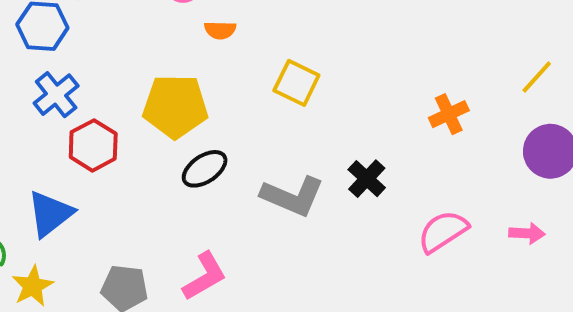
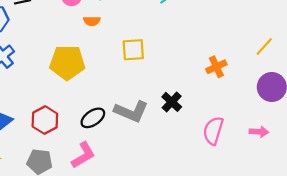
yellow square: (296, 83) -> (133, 50), turned -30
red hexagon: (93, 145) -> (45, 120), moved
black ellipse: (205, 169) -> (93, 118), moved
pink semicircle: (443, 231) -> (213, 131), turned -40

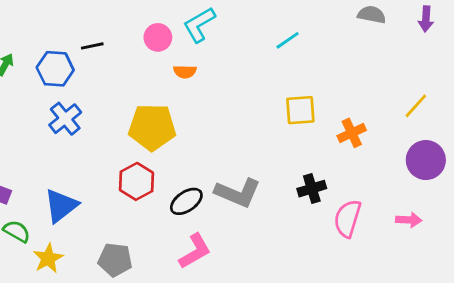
yellow square: (133, 50) -> (300, 110), moved
black cross: (172, 102) -> (312, 189), moved, turned 30
red hexagon: (45, 120) -> (136, 181), moved
pink L-shape: (83, 155) -> (195, 251), moved

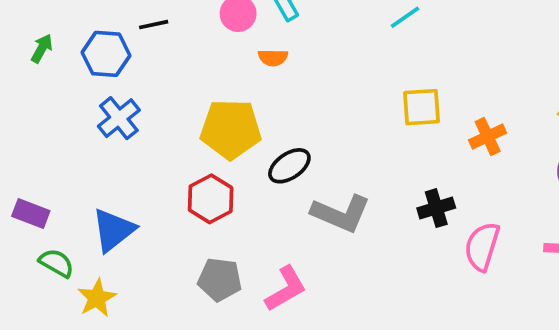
black ellipse: (186, 201) -> (289, 166), moved
gray pentagon: (115, 260) -> (220, 280), moved

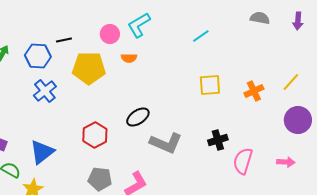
yellow pentagon: (231, 129) -> (89, 68), moved
orange cross: (488, 136) -> (254, 91), moved

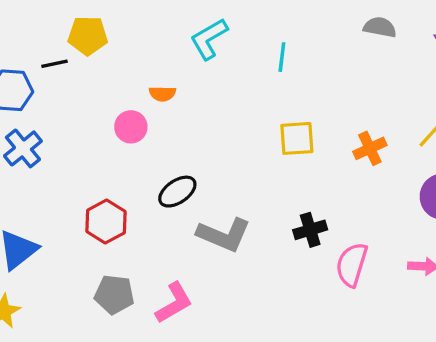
cyan L-shape: (139, 25) -> (209, 39), moved
pink circle: (110, 34) -> (131, 127), moved
cyan line: (201, 36) -> (282, 57), turned -48
yellow pentagon: (89, 68) -> (88, 36), moved, size x0.7

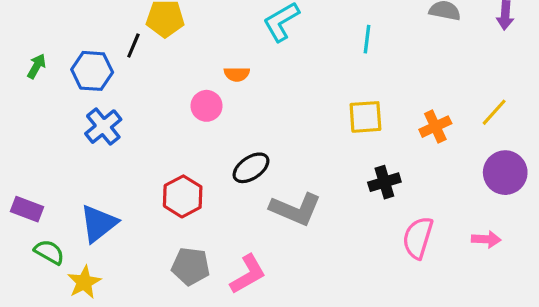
cyan line: (282, 57) -> (367, 39), moved
black line: (54, 64) -> (133, 45), turned -55
black cross: (310, 230) -> (384, 182), moved

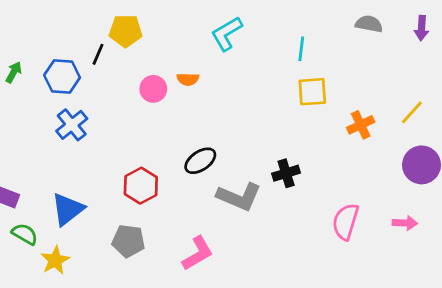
pink circle: (207, 106) -> (153, 89), moved
yellow square: (365, 117) -> (312, 92), moved
black cross: (384, 182) -> (286, 173), moved
gray pentagon: (191, 266) -> (128, 241), moved

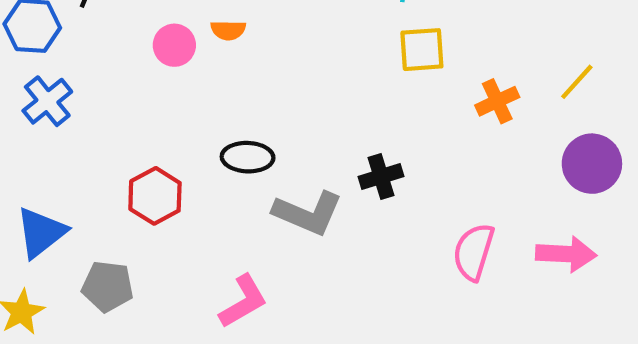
black ellipse: (200, 161) -> (248, 157), turned 36
pink arrow: (405, 223) -> (566, 254), size x1.5
gray pentagon: (128, 241) -> (108, 286), moved

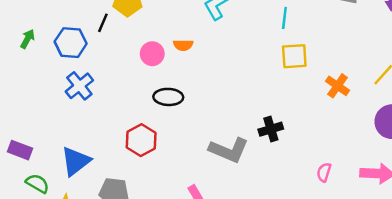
orange cross: (497, 101) -> (338, 86), turned -30
black ellipse: (248, 157) -> (168, 97), moved
pink semicircle: (474, 252) -> (324, 172), size x0.6

